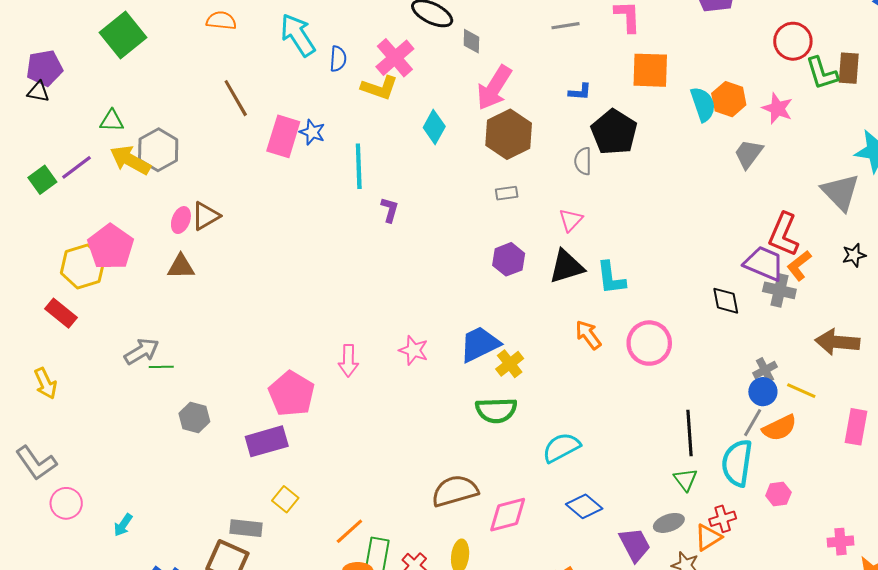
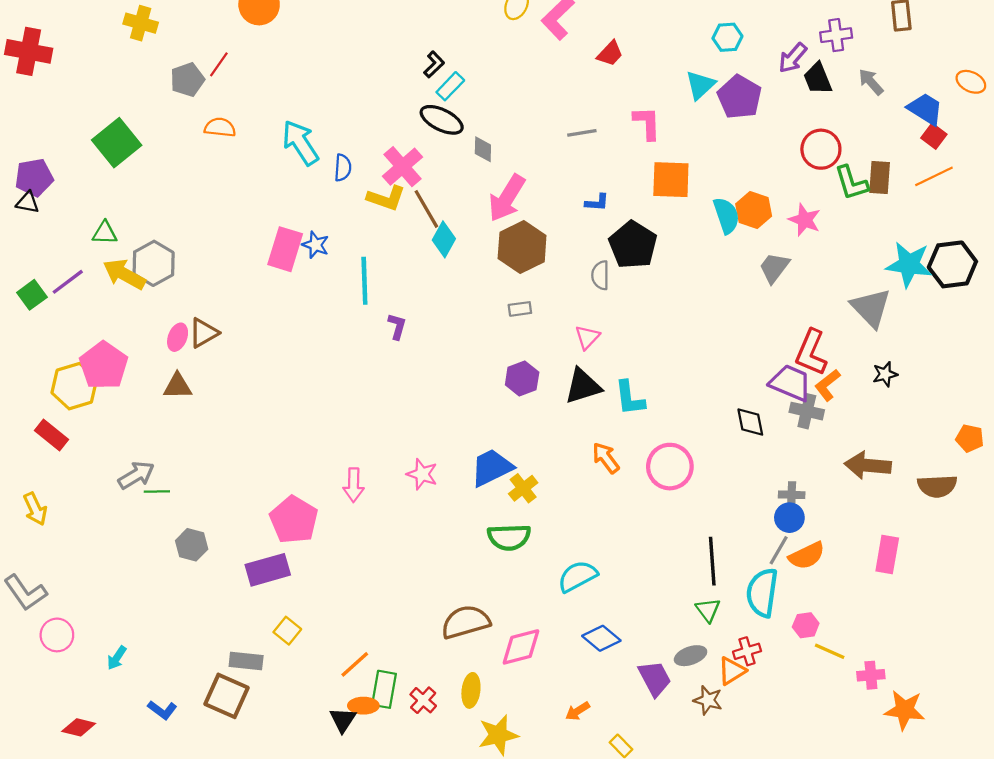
brown line: (236, 98) -> (426, 209), moved
gray cross: (765, 370) -> (792, 495), turned 30
yellow line: (801, 391) -> (830, 651), moved

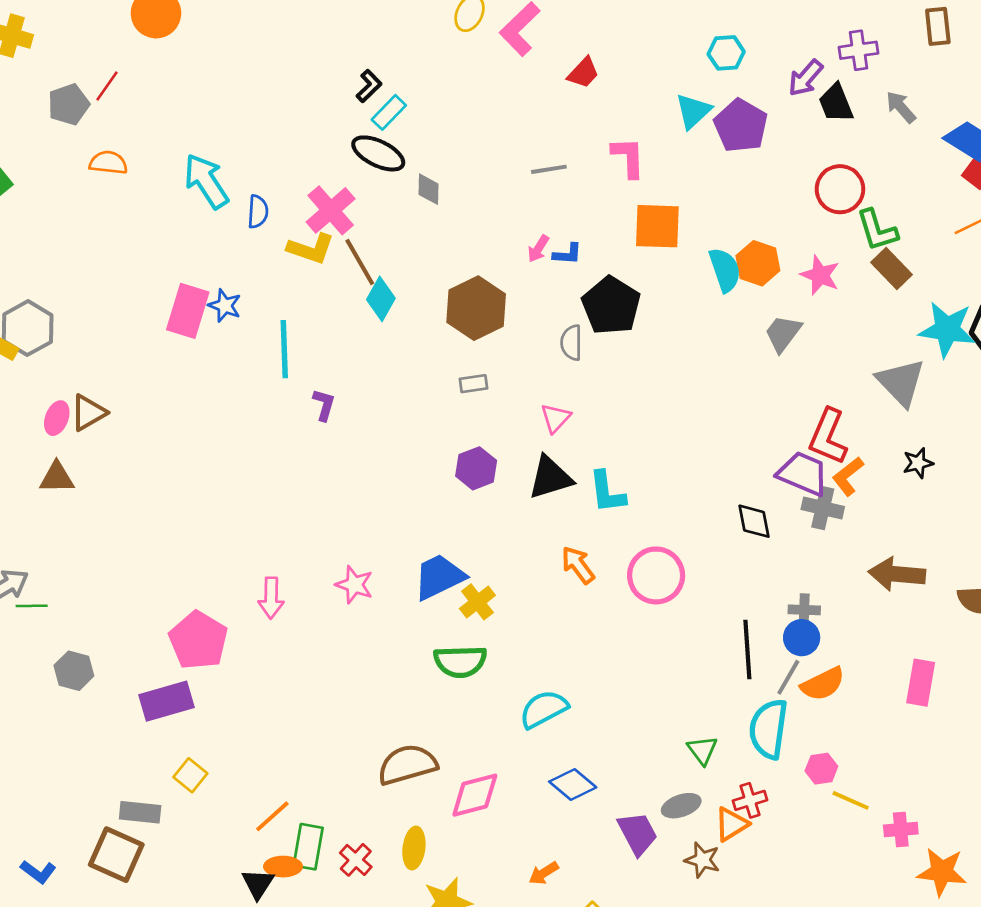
brown rectangle: (880, 177) -> (892, 269), moved, turned -48
pink arrow: (507, 198) -> (538, 249), moved, size x0.5
black line: (712, 561) -> (747, 650), moved

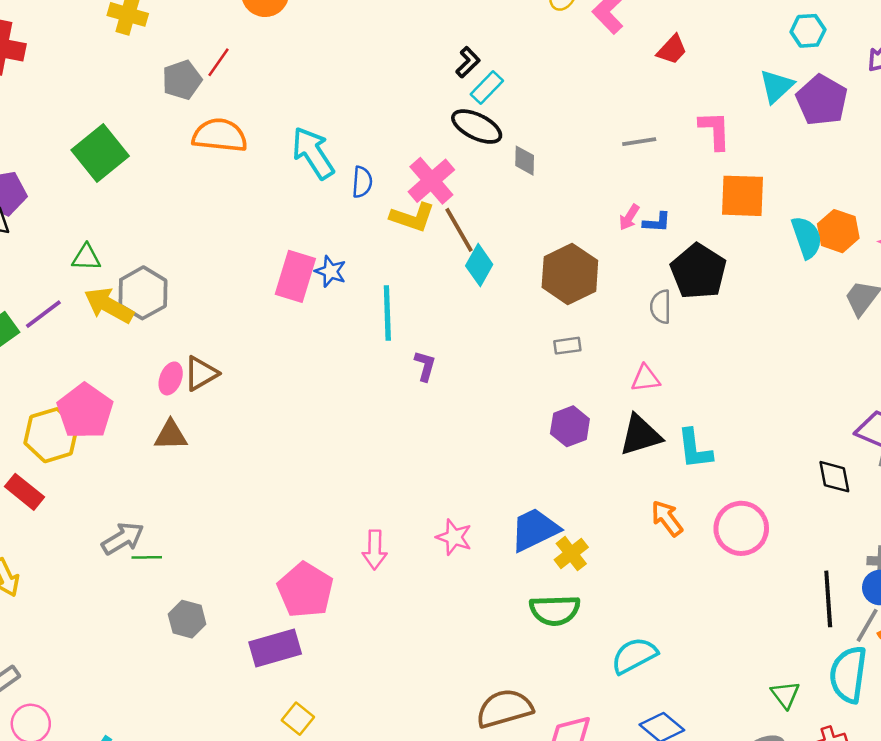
orange semicircle: (108, 163) -> (220, 135), size x1.5
pink triangle: (556, 418) -> (645, 378), turned 40

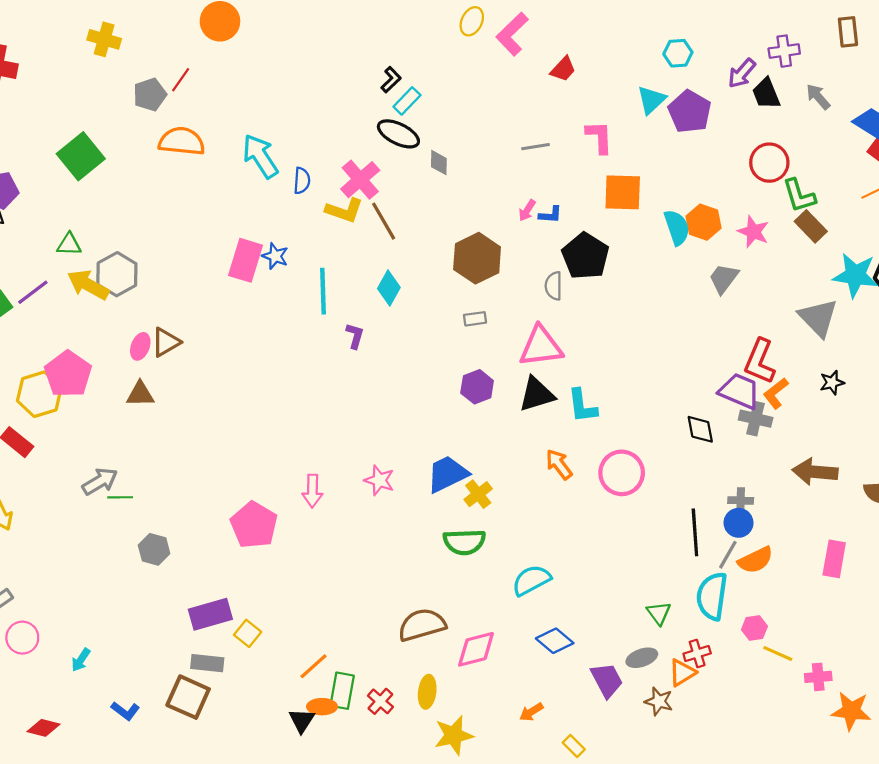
cyan diamond: (479, 265) -> (389, 288), moved
pink triangle: (645, 378) -> (541, 346), size x1.8
purple rectangle: (275, 648) -> (210, 614), moved

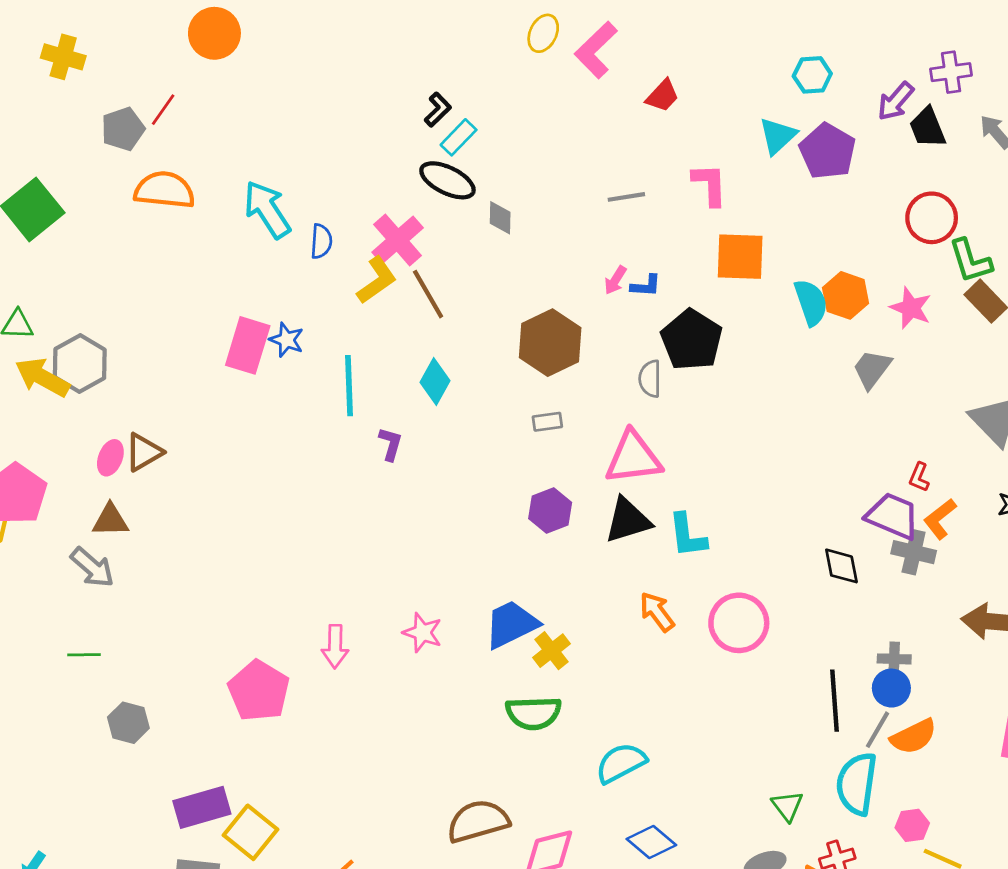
yellow L-shape: (344, 210) -> (377, 280), turned -54
red L-shape: (760, 361) -> (919, 477), size x0.5
gray arrow: (100, 481) -> (92, 567), moved, turned 72
yellow square: (248, 633) -> (250, 832), size x1.5

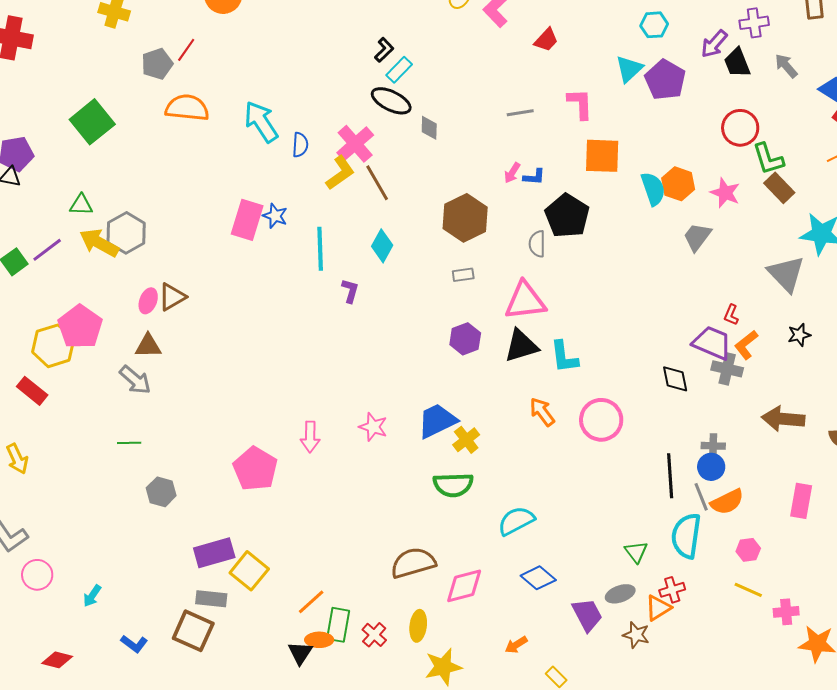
gray line: (878, 730) -> (701, 497), turned -52
pink hexagon: (912, 825) -> (748, 550), moved

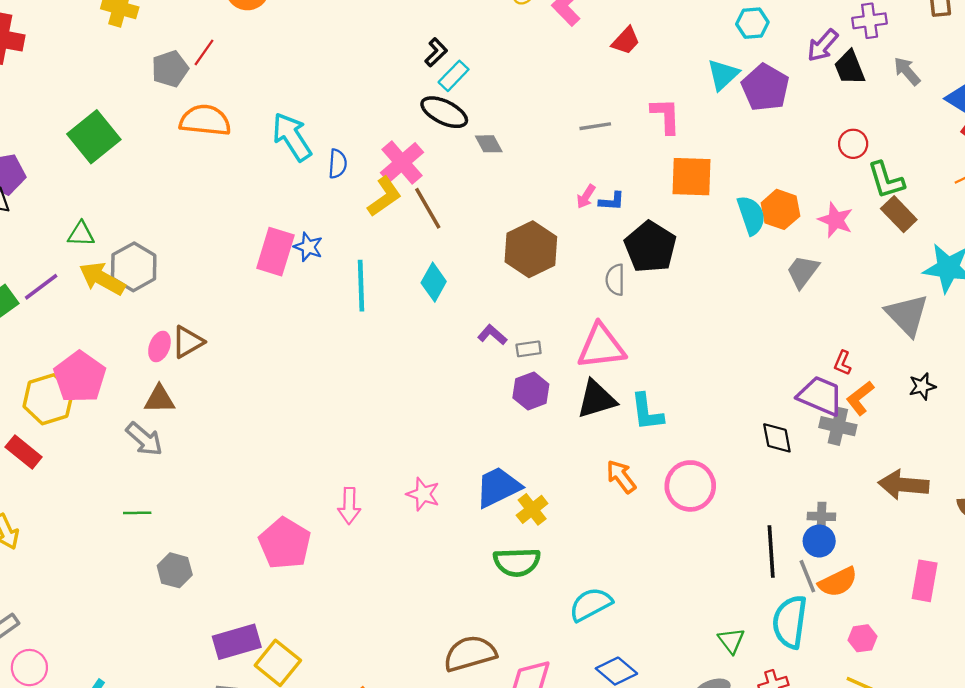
gray diamond: (429, 128) -> (489, 144), turned -30
red circle: (740, 128) -> (853, 144), size x0.7
gray rectangle: (463, 275) -> (529, 349), moved
purple L-shape: (350, 291) -> (492, 335), moved, turned -65

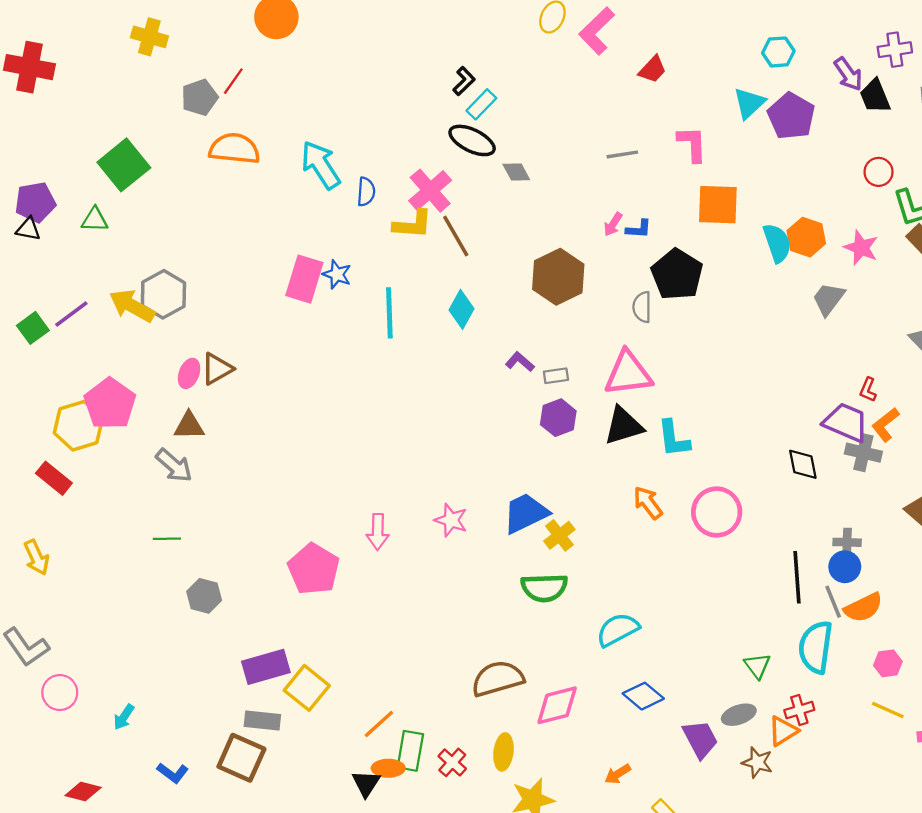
purple arrow: (823, 45) -> (848, 74), turned -76
yellow L-shape: (384, 197) -> (413, 224), turned 39
green triangle: (81, 234) -> (95, 220), moved

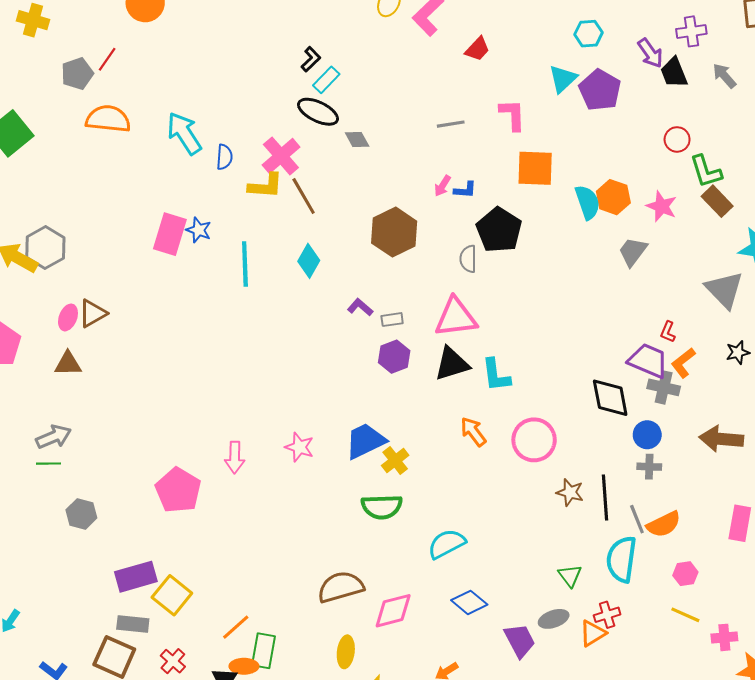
black diamond: (803, 464) -> (610, 398), size x1.4
gray arrow: (174, 465) -> (54, 437), moved, turned -64
blue circle: (845, 567) -> (647, 435), moved
red cross: (452, 762) -> (173, 661), moved
brown star: (757, 762) -> (570, 492), moved

